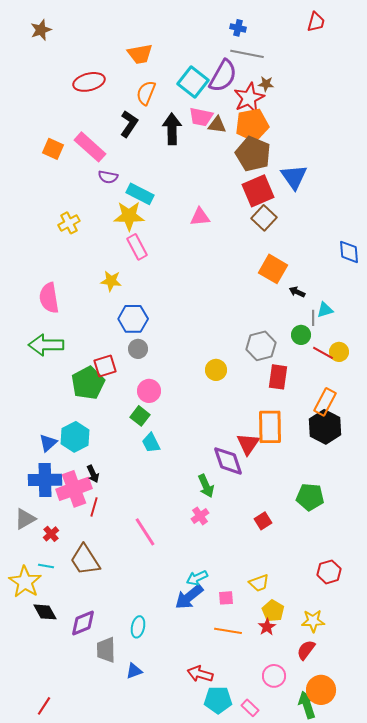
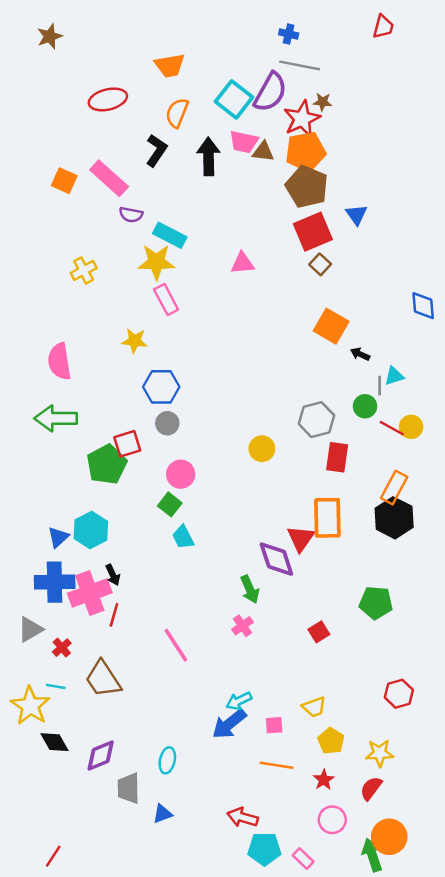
blue triangle: (294, 177) -> (357, 215), size x0.7
brown square: (264, 218) -> (320, 264), size x0.7
red star: (267, 627) -> (324, 780), moved

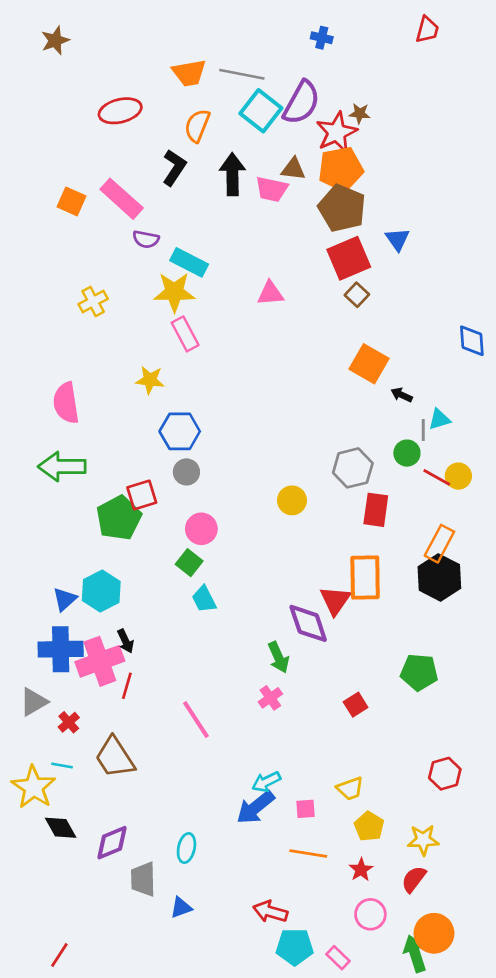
gray line: (300, 65) -> (242, 74), moved
pink trapezoid: (244, 142) -> (272, 189), moved

